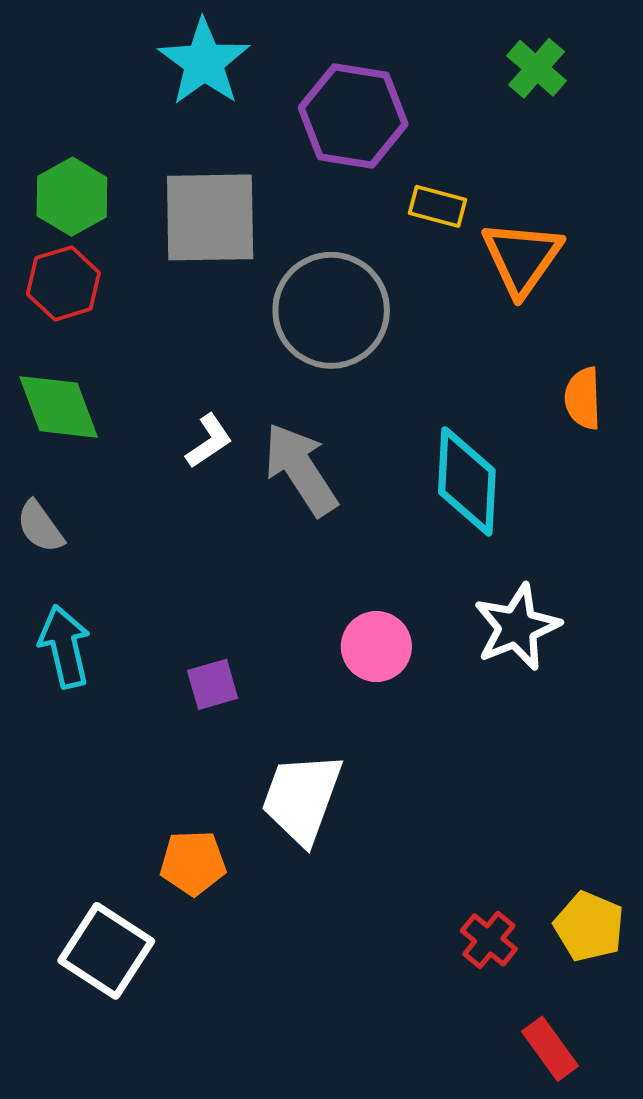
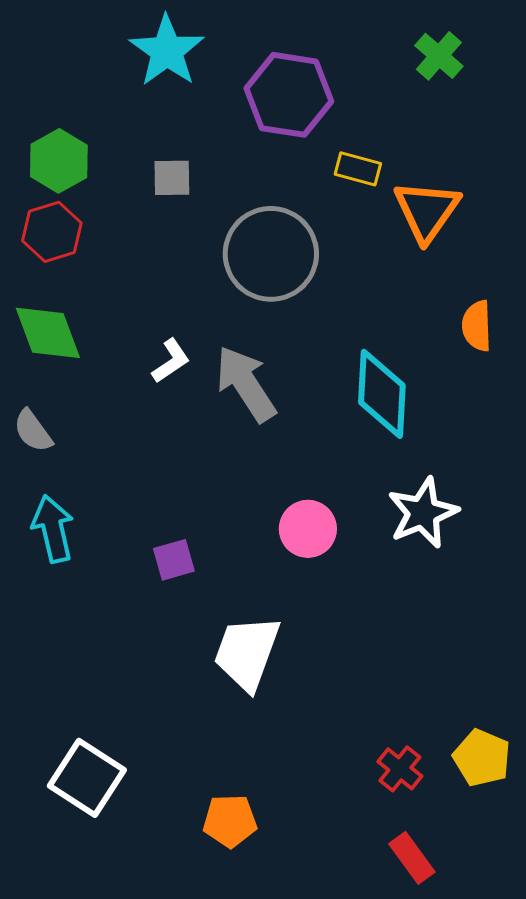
gray square: (210, 217) -> (172, 178), size x0.5
orange pentagon: (193, 863) -> (230, 821), moved
red rectangle: (550, 1049) -> (412, 858), moved

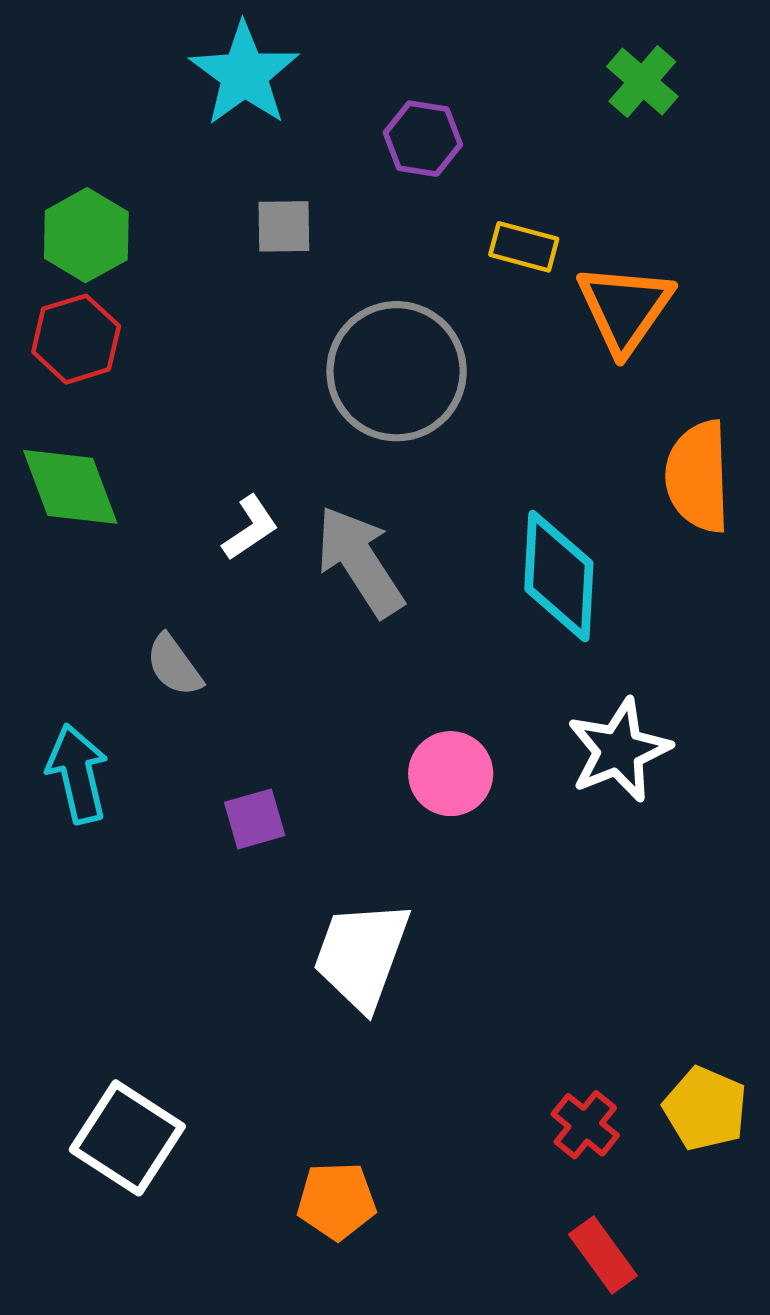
purple hexagon: (289, 95) -> (423, 139), size x0.6
gray square: (172, 178) -> (284, 226), moved
orange semicircle: (477, 326) -> (698, 477), size x1.5
gray semicircle: (33, 431) -> (174, 665), moved

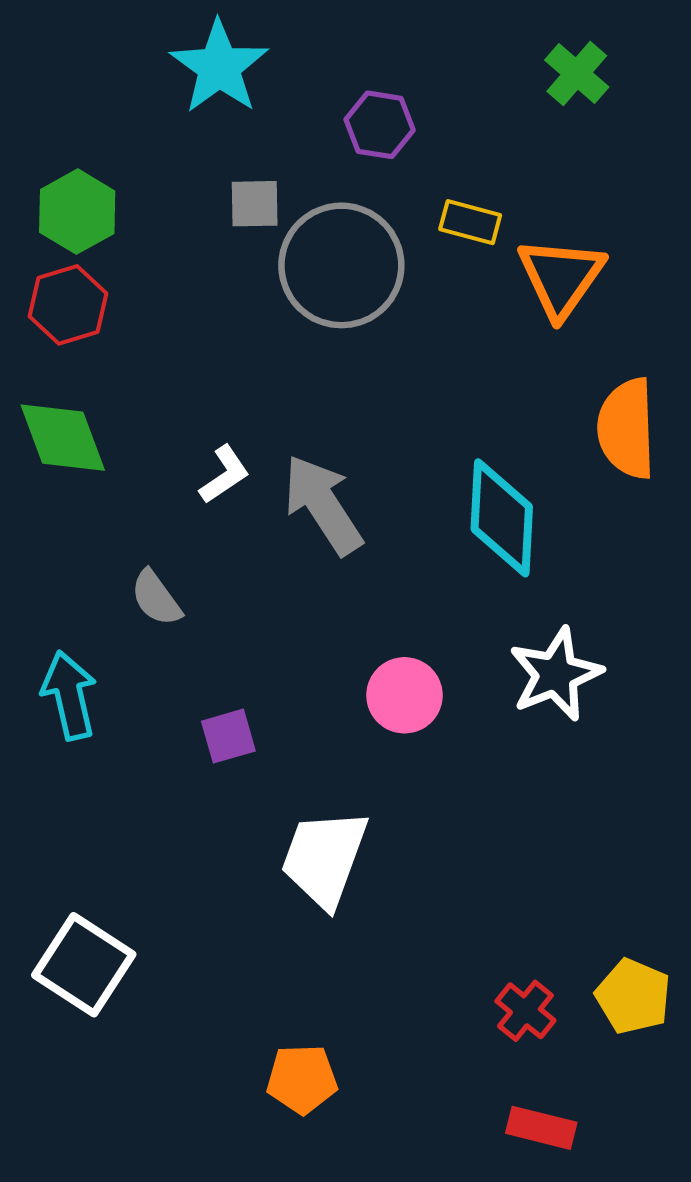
gray circle: (397, 371) -> (341, 265), moved
white square: (127, 1138) -> (84, 965), moved
red rectangle: (603, 1255) -> (541, 1128), turned -40

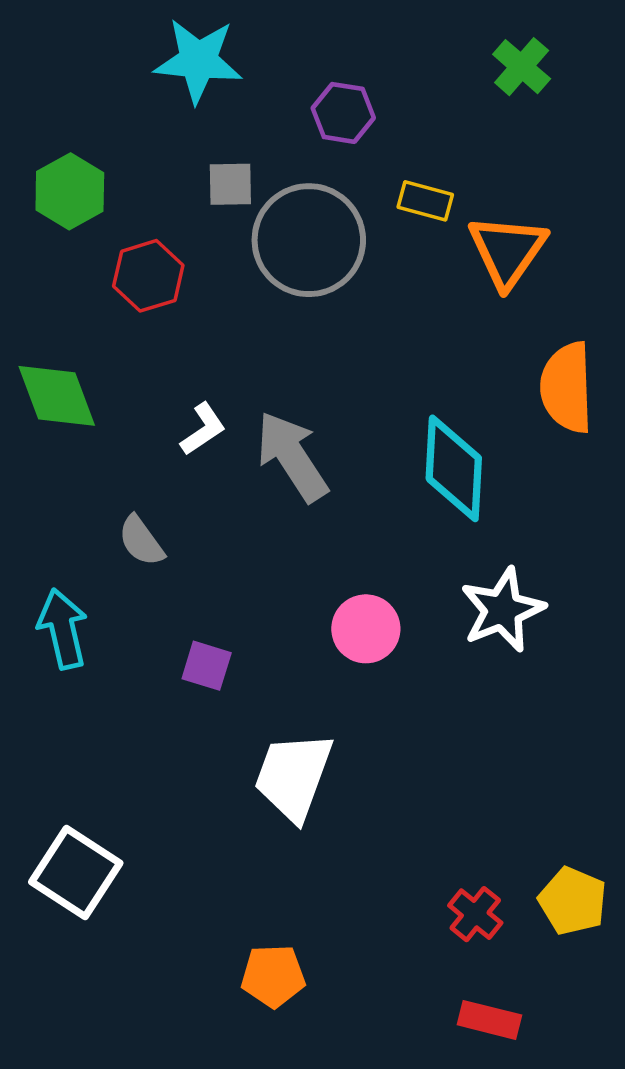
cyan star: (219, 67) -> (198, 61), turned -30
red hexagon: (68, 305) -> (148, 276), moved
purple square: (228, 736) -> (207, 666), turned 33

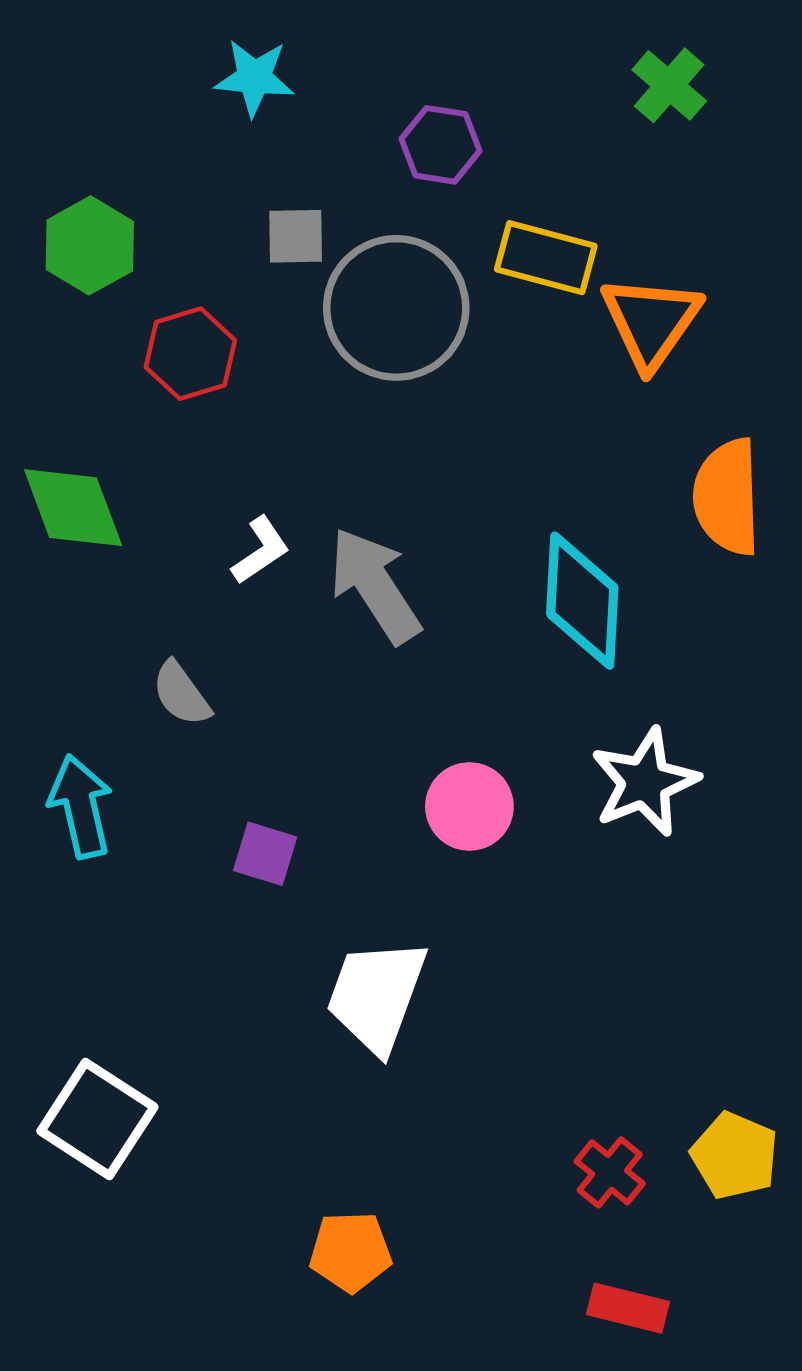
cyan star: (198, 61) -> (254, 78), size x0.7
yellow rectangle: (425, 201) -> (546, 258), size x1.4

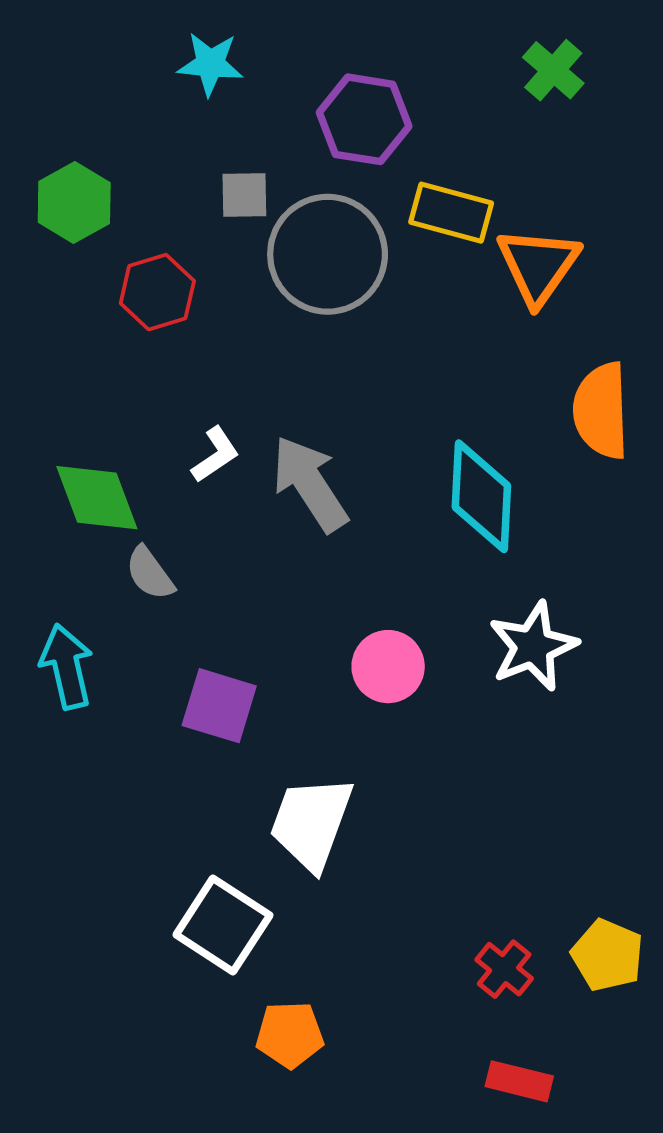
purple hexagon: (440, 145) -> (364, 119), size x1.4
green diamond: (73, 508) -> (97, 498), moved
purple square: (265, 854) -> (219, 706), size x1.4
white square: (97, 1119) -> (223, 925), moved

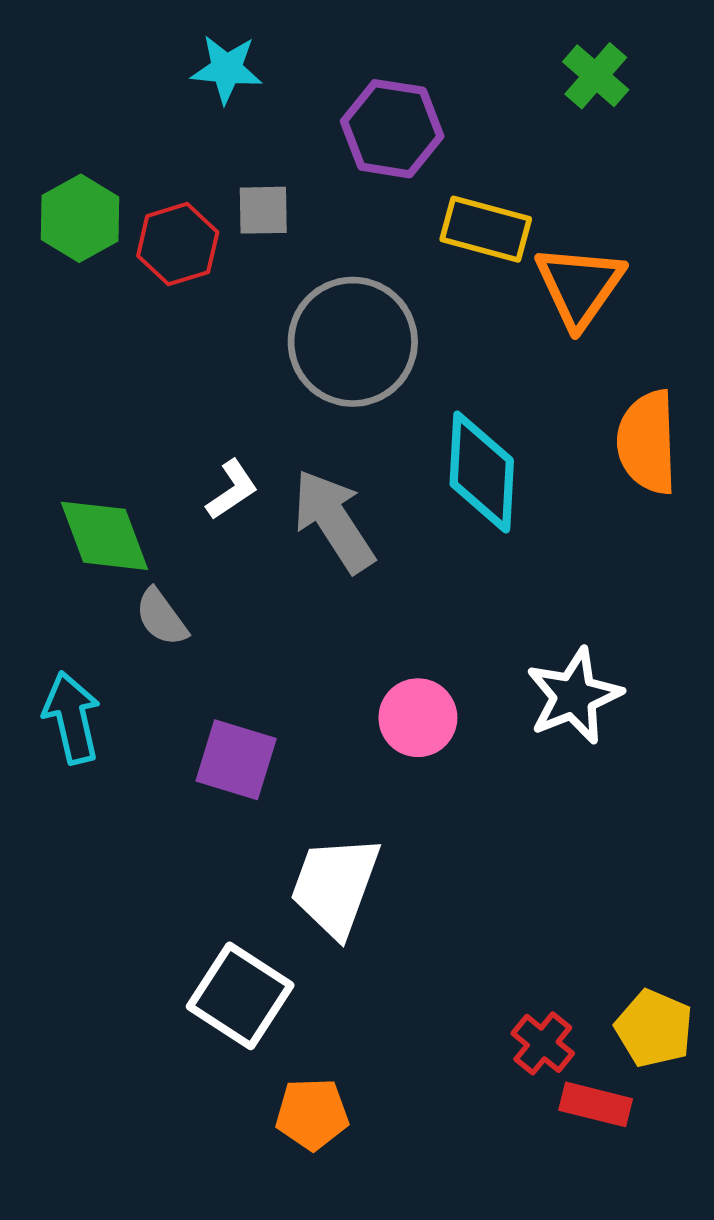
gray circle: (328, 254) -> (353, 342), moved
red hexagon: (157, 292) -> (178, 244), moved
cyan diamond: (481, 496) -> (482, 472), moved
red rectangle: (519, 1081) -> (596, 1104), moved

